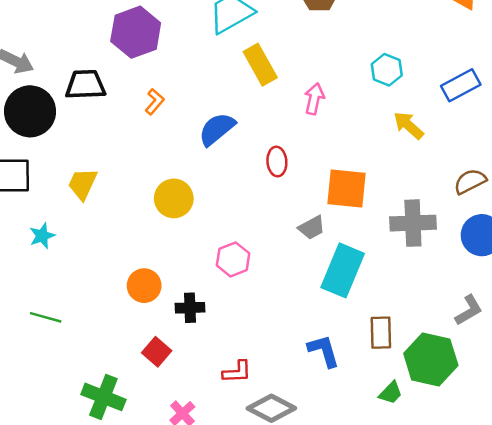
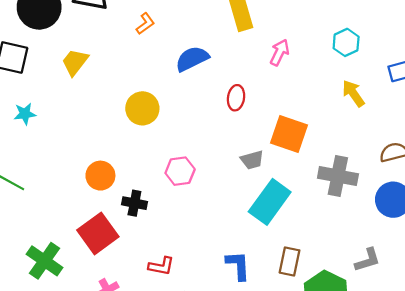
yellow trapezoid: (83, 184) -> (75, 62), moved
red square: (157, 352) -> (98, 233), size x1.6

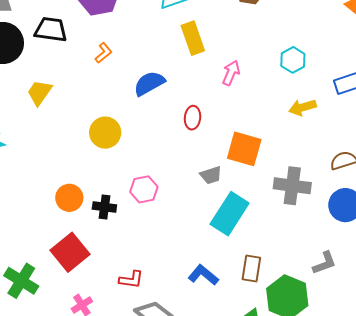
yellow arrow: (353, 93) -> (302, 107), turned -68
black cross: (134, 203) -> (104, 207), moved
blue L-shape: (238, 265) -> (203, 275), turned -44

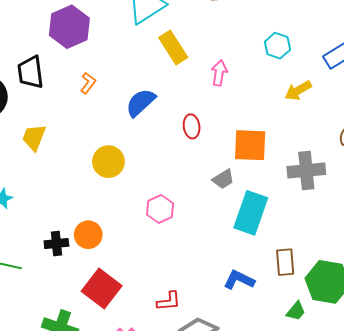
black trapezoid: (51, 30) -> (30, 72), turned -92
black cross: (104, 207) -> (56, 244), moved

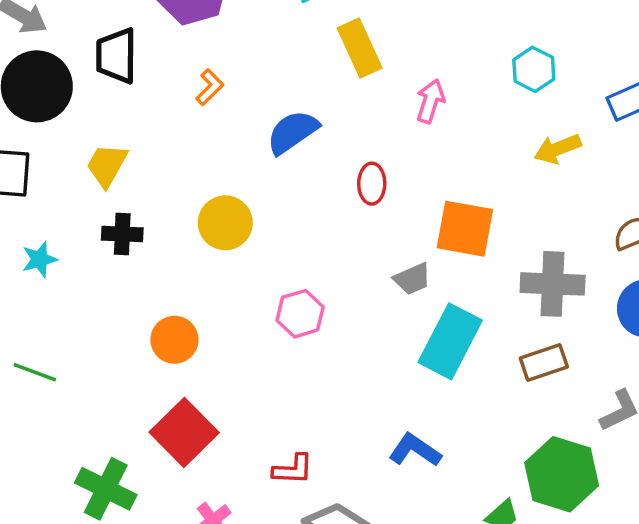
black cross: (56, 244) -> (122, 234), moved
brown rectangle: (285, 262) -> (544, 362), moved, turned 68

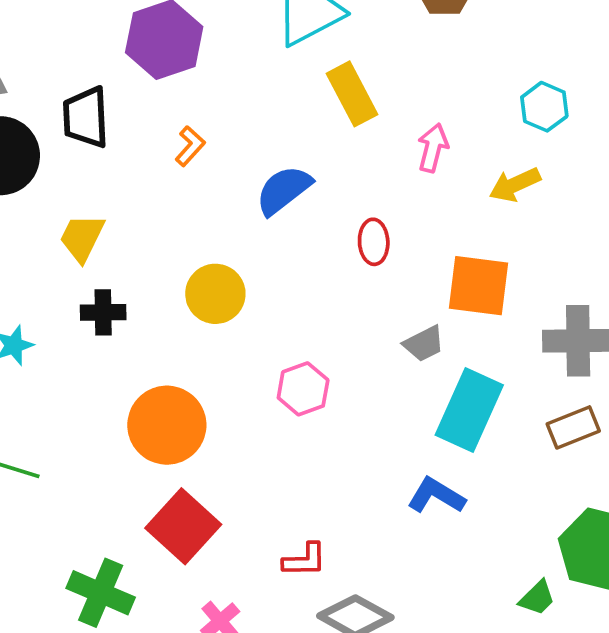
yellow arrow: (558, 149) -> (515, 185), moved
orange circle: (174, 340) -> (167, 425), size x1.5
blue L-shape: (415, 450) -> (436, 496), moved

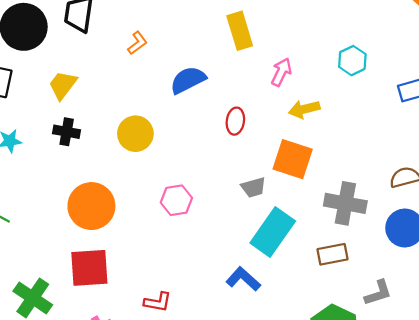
yellow arrow: (515, 185) -> (304, 109), moved
red square: (183, 526) -> (89, 268), turned 33

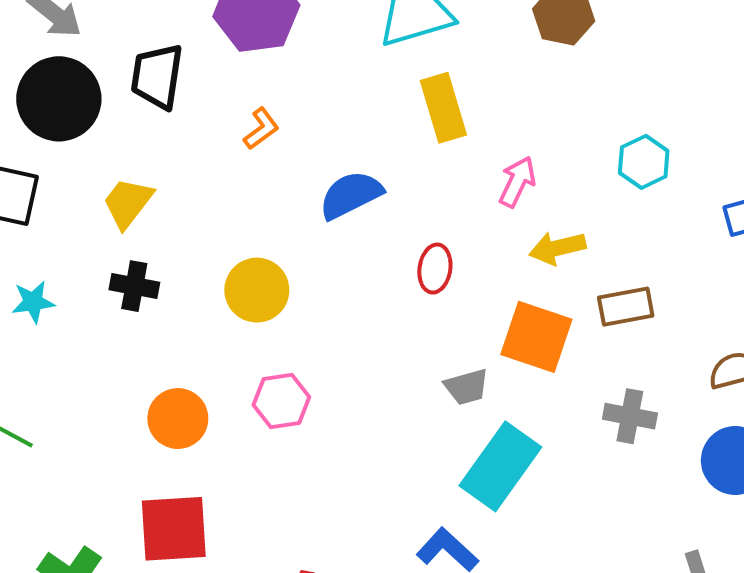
pink hexagon: (176, 200) -> (281, 401), moved
gray cross: (345, 203) -> (630, 416), size x0.7
orange circle: (91, 206) -> (178, 419), size x0.7
brown rectangle: (332, 254) -> (626, 307), moved

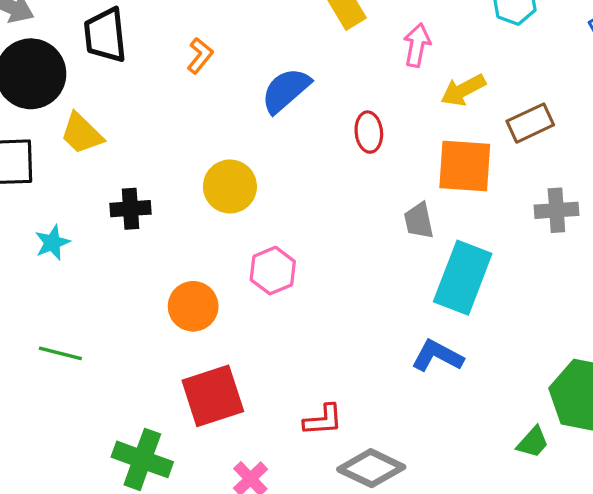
yellow trapezoid: (128, 203) -> (82, 134), moved, turned -69
gray trapezoid: (466, 387) -> (419, 221), turned 108

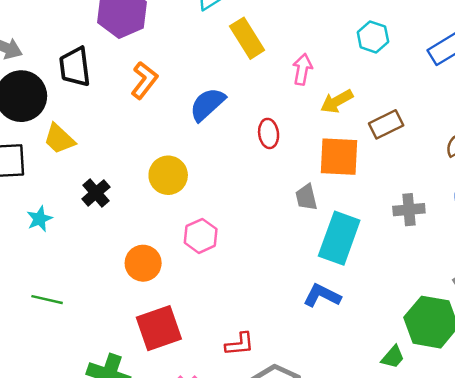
orange L-shape: (200, 56) -> (144, 80), size x1.4
black cross: (131, 209) -> (96, 193), turned -36
gray cross: (556, 210) -> (409, 210), moved

